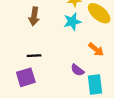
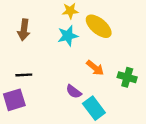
cyan rectangle: (95, 85) -> (94, 108), turned -30

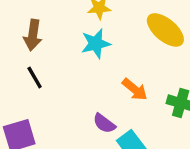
yellow ellipse: (99, 26) -> (165, 30), moved
black line: (24, 75) -> (35, 78), moved, turned 63

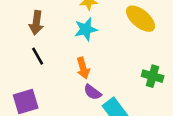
orange arrow: (135, 89) -> (83, 68), moved, turned 35

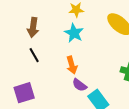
cyan star: (86, 29) -> (74, 33), turned -30

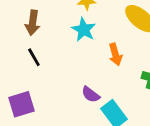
orange arrow: (72, 65) -> (115, 54), moved

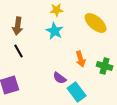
orange arrow: (115, 54) -> (81, 59), moved

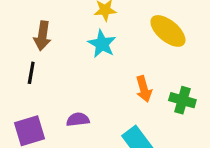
black line: (19, 51) -> (31, 73), moved, turned 40
purple semicircle: (60, 78) -> (78, 119), moved, turned 136

